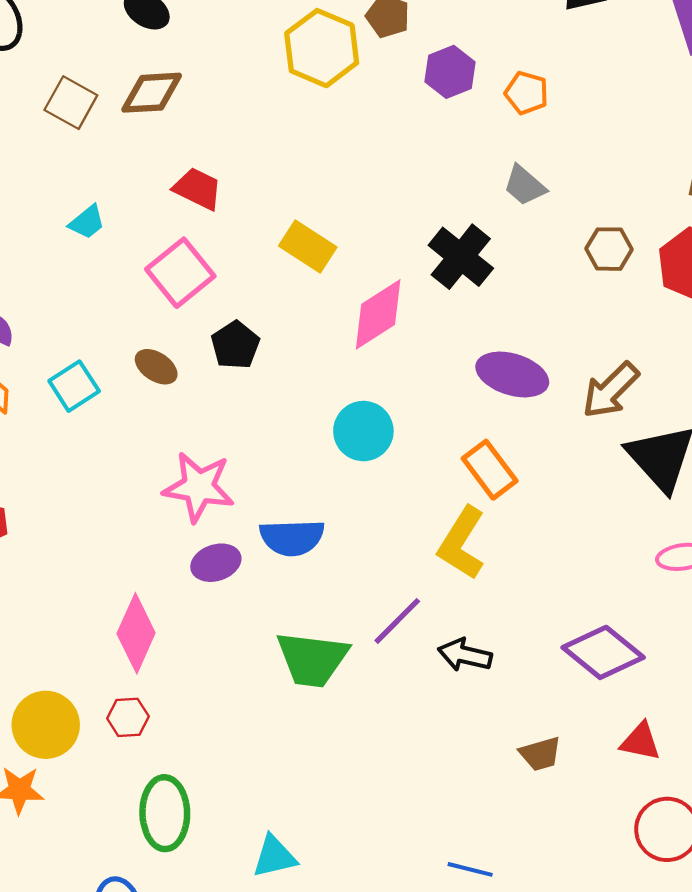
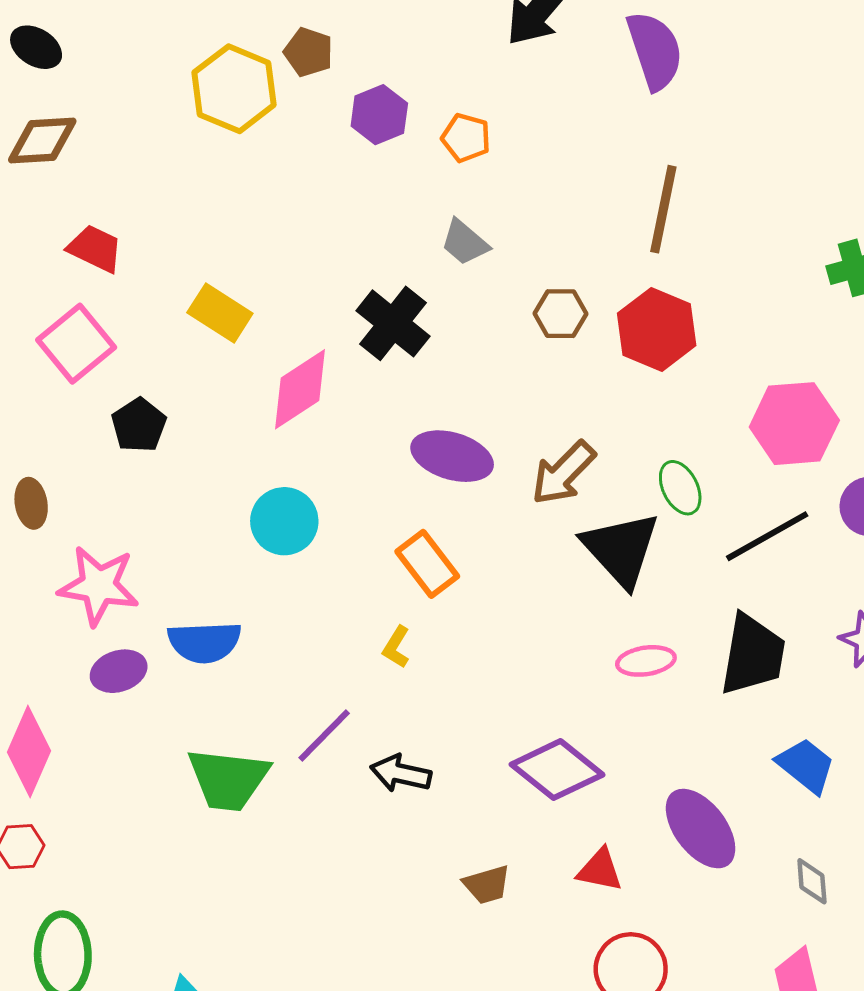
brown ellipse: (156, 367) -> (31, 503), moved, turned 48
yellow L-shape: (462, 543) -> (396, 647), size x0.5

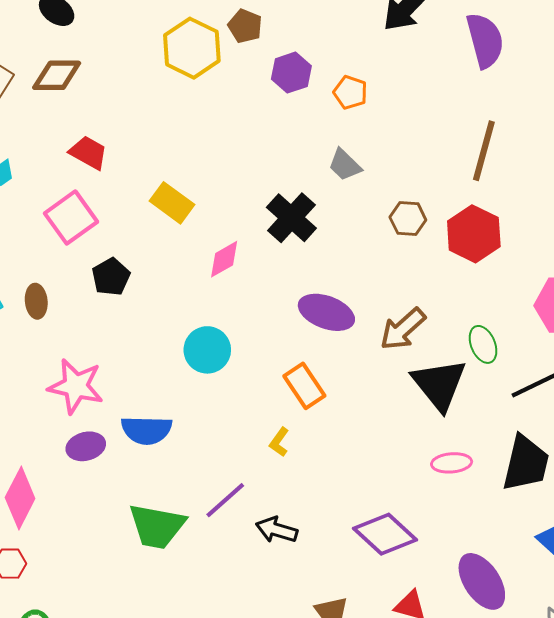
pink diamond: (300, 389) -> (224, 259), size x0.7
brown ellipse: (31, 503) -> (36, 301), moved

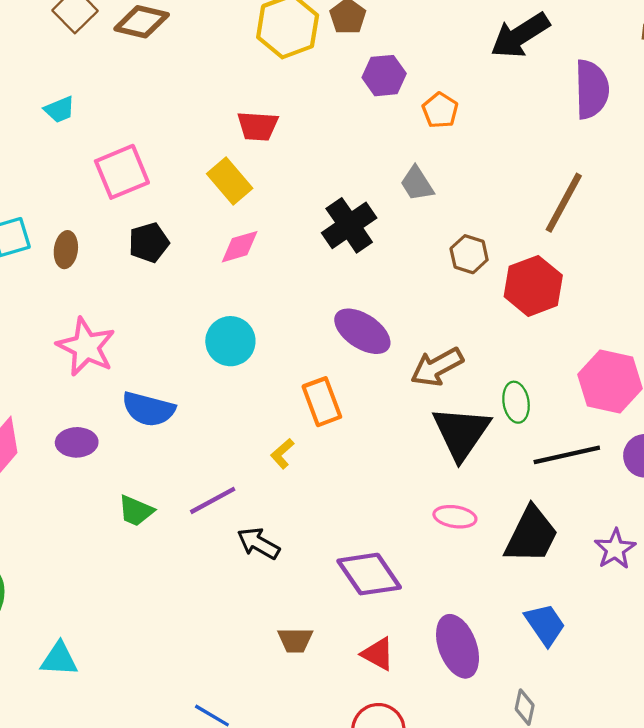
red trapezoid: (88, 153) -> (258, 126), moved, turned 141
pink diamond: (224, 259) -> (240, 247), moved
purple ellipse: (86, 446) -> (77, 442), moved
green trapezoid: (157, 526) -> (136, 511), size x0.6

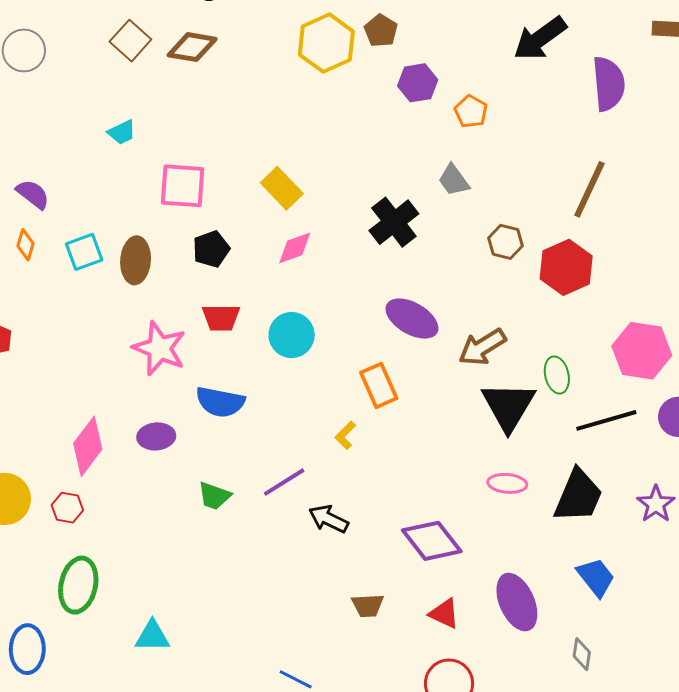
red trapezoid: (258, 126) -> (221, 318), moved
pink square: (122, 172) -> (183, 186), turned 30
brown ellipse: (66, 250) -> (136, 260), size x1.4

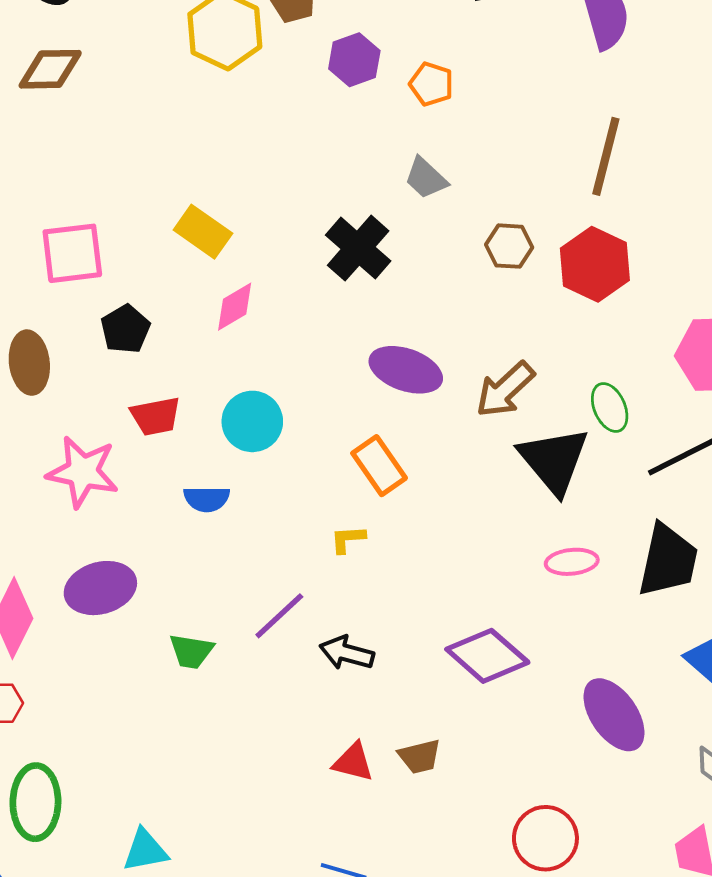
blue semicircle: (220, 402) -> (207, 499), moved, size x0.7
yellow L-shape: (345, 435) -> (348, 539), turned 52
purple ellipse: (156, 436) -> (100, 588), size x1.4
red triangle: (444, 614) -> (353, 762), moved

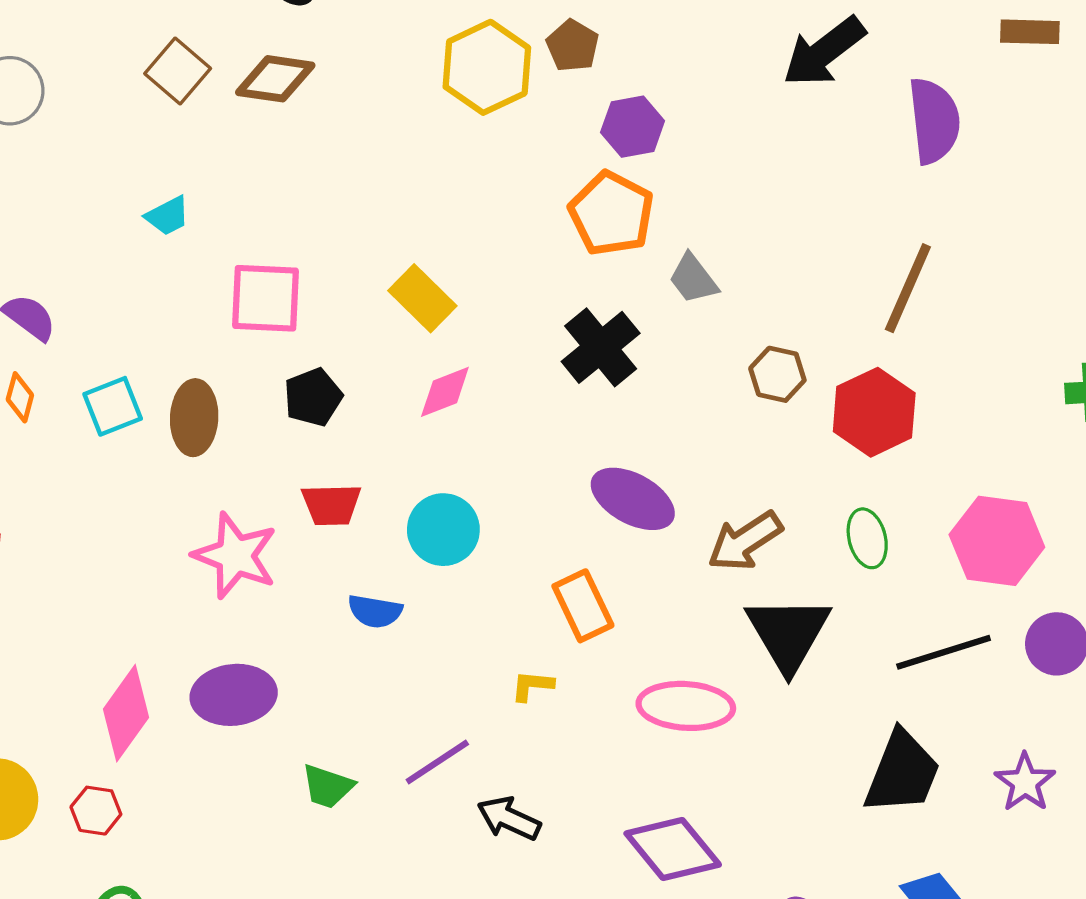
orange pentagon: (431, 84) -> (611, 214), moved, size x1.6
green ellipse: (610, 407) -> (867, 538), moved
pink ellipse: (572, 562) -> (686, 706), moved, size x1.5

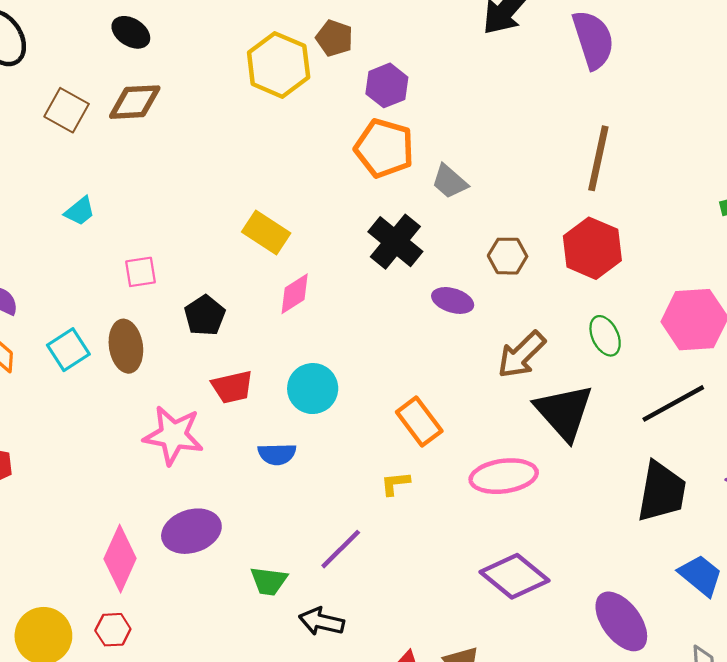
pink square: (266, 298) -> (140, 272), moved, size x0.6
brown hexagon: (777, 374) -> (508, 256), moved
purple ellipse: (633, 499) -> (453, 300), moved, size x0.7
black arrow: (509, 818) -> (321, 622), moved

